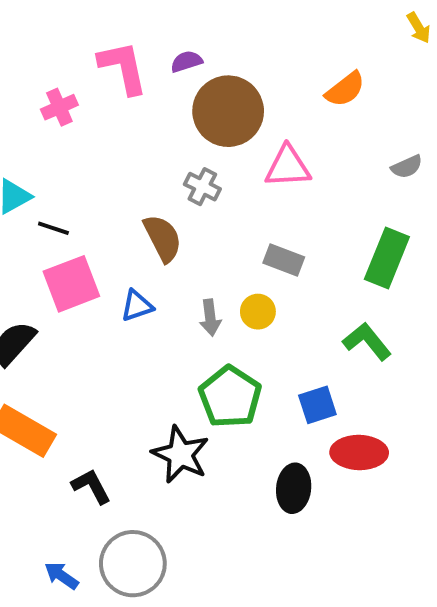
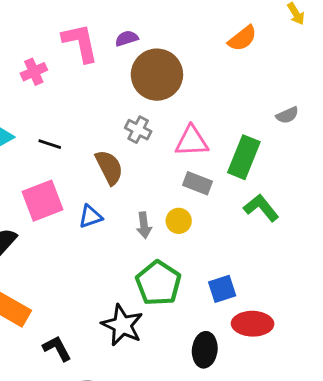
orange semicircle: (345, 89) -> (242, 38), moved
pink triangle: (288, 167) -> (192, 141), moved
black line: (53, 228) -> (50, 144), moved
green rectangle: (387, 258) -> (244, 157), moved
green L-shape: (367, 341) -> (261, 208), moved

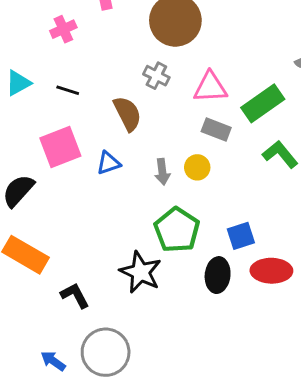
pink cross: (34, 72) -> (63, 29), moved
green rectangle: (244, 157) -> (263, 103), turned 33
black ellipse: (205, 350) -> (218, 275), moved

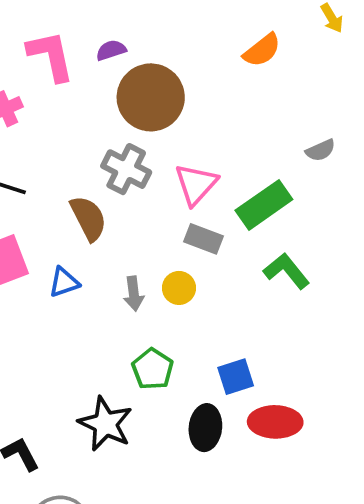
gray cross: (156, 76) -> (126, 169), size x1.4
pink triangle: (210, 87) -> (196, 184), turned -45
green pentagon: (177, 230) -> (153, 369), size x0.7

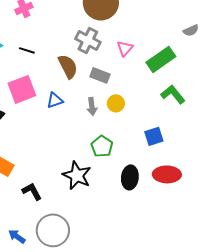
pink triangle: (196, 184) -> (125, 48), size x0.7
gray rectangle: (204, 239) -> (100, 75), moved
blue square: (236, 377) -> (154, 136), moved

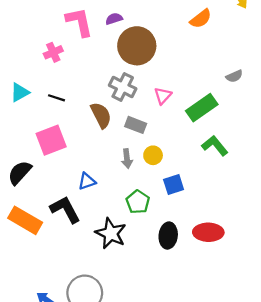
blue triangle: (55, 100) -> (87, 181), moved
blue square: (154, 136) -> (174, 185), moved
black L-shape: (32, 191) -> (65, 209), moved, size x1.4

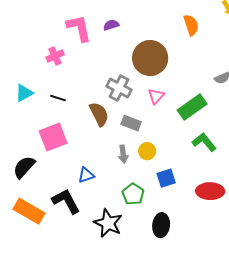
orange semicircle: (201, 19) -> (191, 25), turned -70
brown circle: (137, 46) -> (150, 58), moved
red ellipse: (208, 232) -> (210, 191), moved

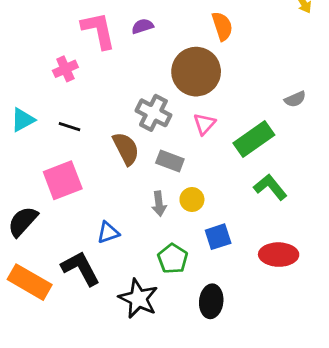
orange semicircle: (191, 25) -> (222, 26), moved

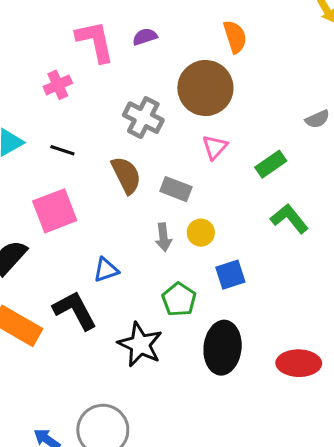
gray cross: (153, 113) -> (143, 118), moved
green rectangle: (254, 139) -> (271, 164), size x0.7
red ellipse: (279, 255) -> (299, 363), moved
black ellipse: (211, 301) -> (223, 348), size x1.4

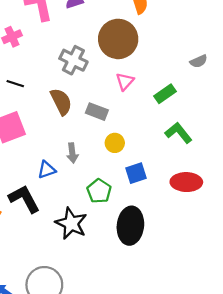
gray arrow: (163, 237) -> (72, 153), moved
red ellipse: (299, 363) -> (186, 182), moved

